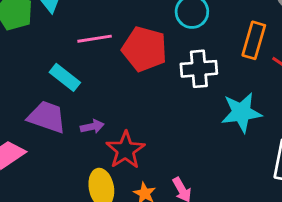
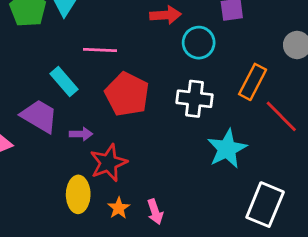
red pentagon: (144, 49) -> (127, 94), moved
cyan star: (241, 112) -> (227, 149), turned -30

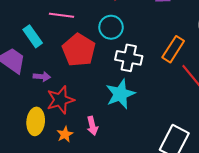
cyan circle: (199, 43) -> (111, 27), moved
cyan star: (227, 149) -> (120, 94), moved
pink arrow: (155, 212) -> (92, 126), moved

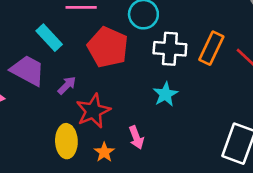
orange rectangle: (173, 49) -> (211, 48), moved
purple arrow: (42, 77) -> (67, 85), turned -42
cyan star: (120, 94) -> (165, 94), size x0.7

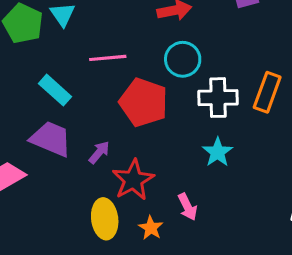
cyan rectangle: (49, 38) -> (55, 90), moved

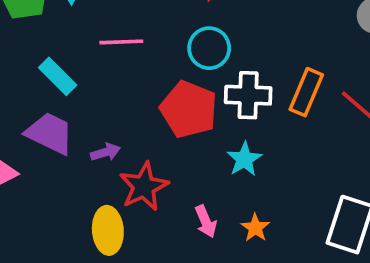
red pentagon: (144, 102) -> (189, 109), moved
purple arrow: (99, 152) -> (105, 152), turned 30
orange star: (151, 228) -> (255, 228), moved

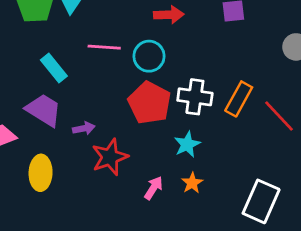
cyan circle: (209, 48) -> (149, 56), moved
pink arrow: (206, 221) -> (154, 188), turned -130
orange star: (255, 228) -> (192, 183), moved
yellow ellipse: (108, 230) -> (41, 173), moved

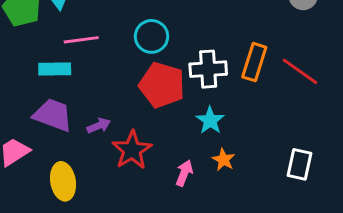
pink line: (104, 47) -> (81, 40), moved
cyan rectangle: (54, 68) -> (55, 69), turned -40
white rectangle: (261, 201) -> (299, 164), size x0.7

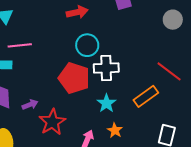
cyan circle: (152, 36) -> (87, 45), moved
orange rectangle: (254, 62) -> (146, 96), moved, turned 35

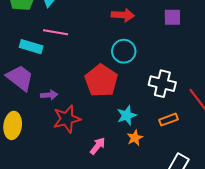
white cross: (106, 68) -> (162, 84), moved
orange rectangle: (146, 96) -> (168, 120), size x0.7
orange star: (115, 130) -> (135, 138), moved

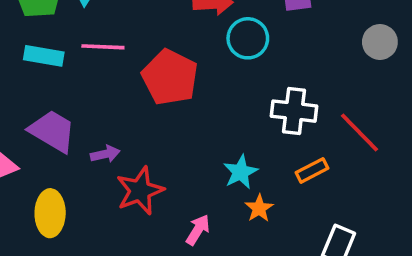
cyan rectangle: (31, 47) -> (44, 56), moved
cyan circle: (124, 51) -> (248, 38), moved
red pentagon: (101, 81) -> (170, 77), moved

